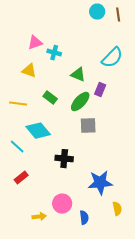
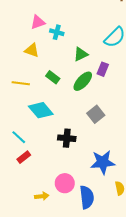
green triangle: (78, 75) -> (81, 54), turned -49
gray square: (88, 126) -> (96, 114), moved, turned -36
cyan line: (17, 147) -> (19, 137), moved
blue semicircle: (84, 218) -> (87, 197), size x1.6

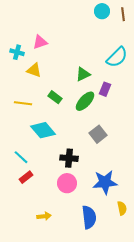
cyan cross: (57, 32) -> (17, 52), moved
pink circle: (65, 183) -> (67, 183), moved

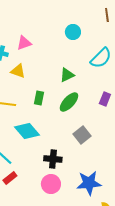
cyan circle: (102, 11) -> (73, 32), moved
purple rectangle: (105, 89) -> (105, 99), moved
green rectangle: (55, 97) -> (39, 98), turned 64

